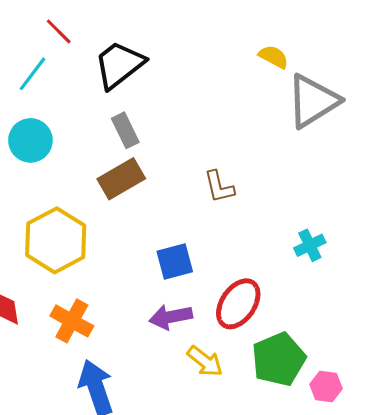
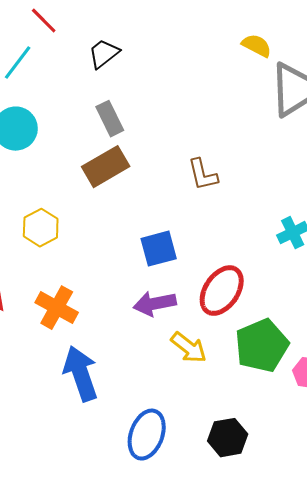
black trapezoid: (119, 65) -> (104, 54), size x0.6
yellow hexagon: (56, 240) -> (41, 228), size x0.6

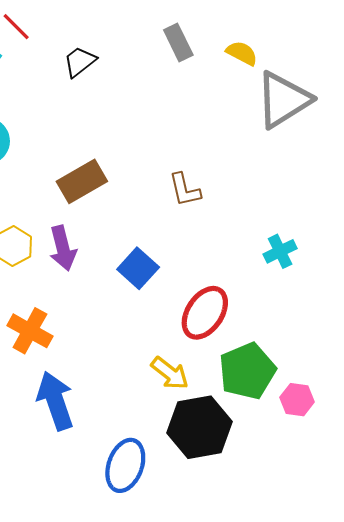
gray rectangle: (110, 119) -> (178, 43), moved
blue square: (159, 249) -> (138, 268), turned -33
purple arrow: (155, 304) -> (63, 248), moved, turned -93
black hexagon: (228, 438) -> (200, 427), moved, size x1.5

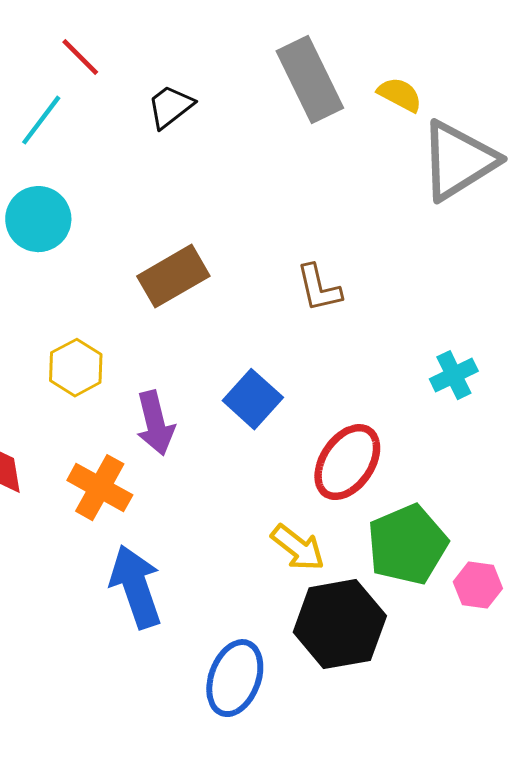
gray rectangle: (178, 43) -> (310, 80), size x1.6
purple arrow: (63, 248) -> (155, 423), moved

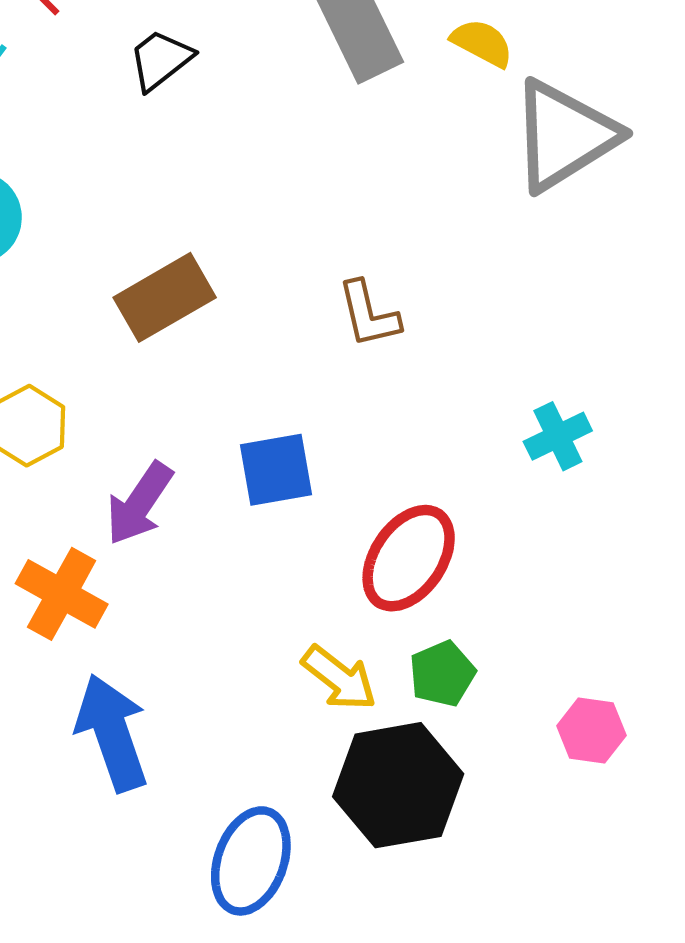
blue square: (253, 399) -> (276, 470), turned 38
purple arrow: (155, 423) -> (139, 503), turned 48
green pentagon: (407, 545) -> (442, 674), moved, size x0.6

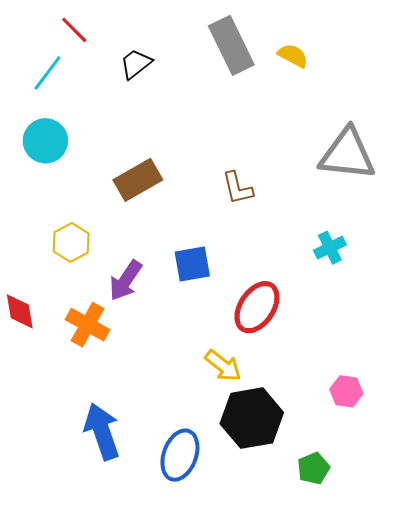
gray triangle: (564, 135) -> (347, 154), moved, turned 38
green pentagon: (442, 674) -> (313, 468), moved
blue arrow: (112, 733) -> (102, 431), moved

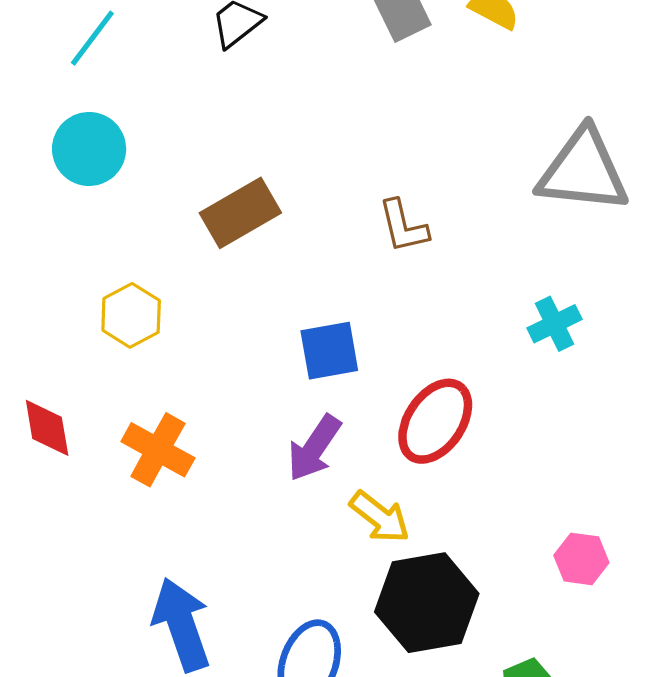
purple arrow: (126, 280) -> (314, 448), moved

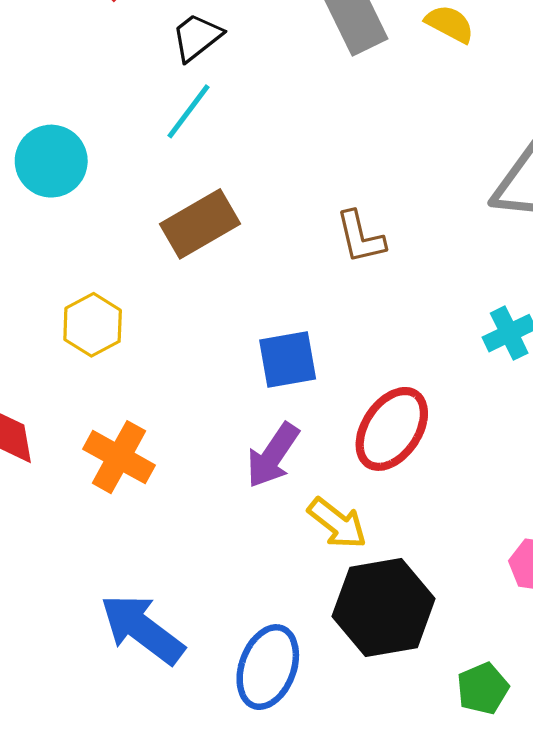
cyan line: (92, 38) -> (188, 111), moved
blue arrow: (181, 625) -> (142, 629), turned -34

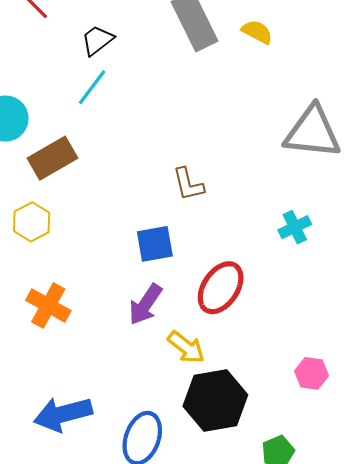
brown rectangle: (200, 224) -> (52, 158), moved
brown L-shape: (360, 237) -> (188, 184), moved
blue arrow: (142, 629) -> (63, 414), turned -52

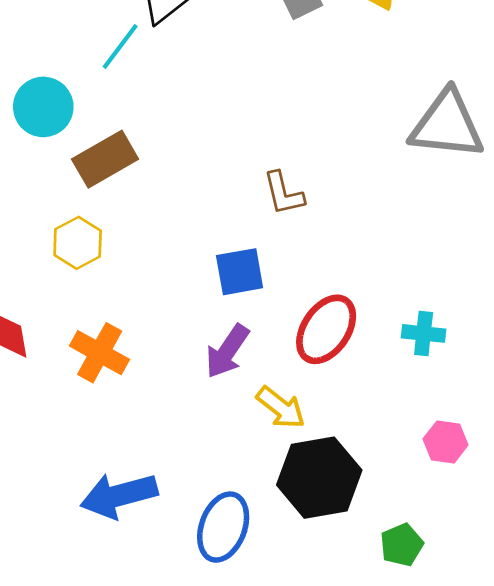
cyan line: (92, 87) -> (120, 47), moved
cyan cross: (295, 227) -> (424, 333), moved, turned 32

